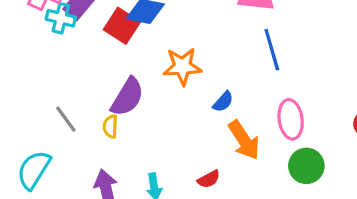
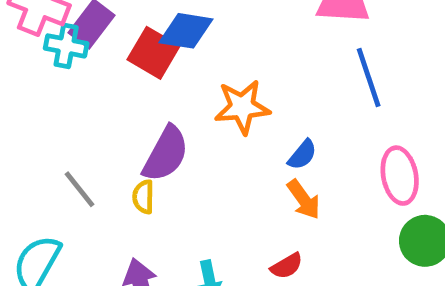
orange arrow: (244, 140) -> (304, 199), moved, size x0.7

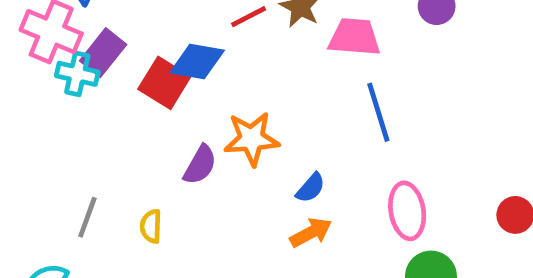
purple semicircle: (166, 154) -> (200, 165), moved, size x0.7
gray line: (80, 189) -> (87, 217), turned 57
orange arrow: (304, 199) -> (311, 232), turned -84

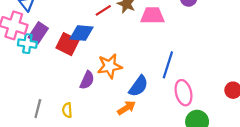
blue line: (378, 112) -> (168, 65), moved, turned 40
blue semicircle: (311, 188) -> (139, 86), size x1.5
orange arrow: (311, 232) -> (126, 108), moved

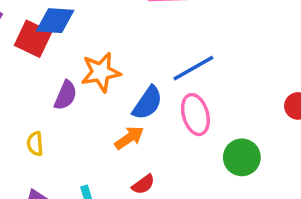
blue line: (168, 65) -> (193, 68), turned 44
pink ellipse: (184, 93) -> (195, 115), moved

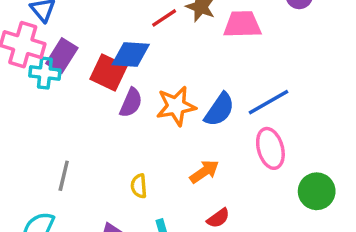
purple semicircle: (66, 95) -> (131, 103), moved
blue semicircle: (148, 103) -> (219, 110), moved
yellow semicircle: (35, 144) -> (139, 186), moved

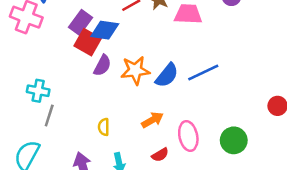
purple rectangle: (62, 56) -> (80, 22), moved
cyan cross: (45, 73) -> (38, 91), moved
pink ellipse: (270, 148) -> (188, 136), moved

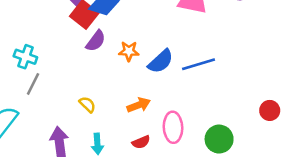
orange star: (135, 70) -> (129, 51), size x0.7
yellow semicircle: (104, 127) -> (87, 104), turned 126

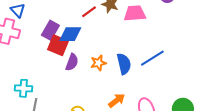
blue semicircle: (161, 61) -> (124, 64), turned -45

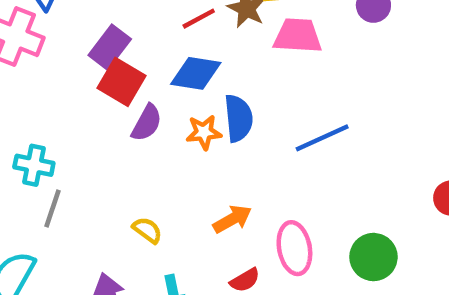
blue diamond: (70, 34) -> (196, 73), moved
blue semicircle: (124, 64) -> (238, 118), moved

